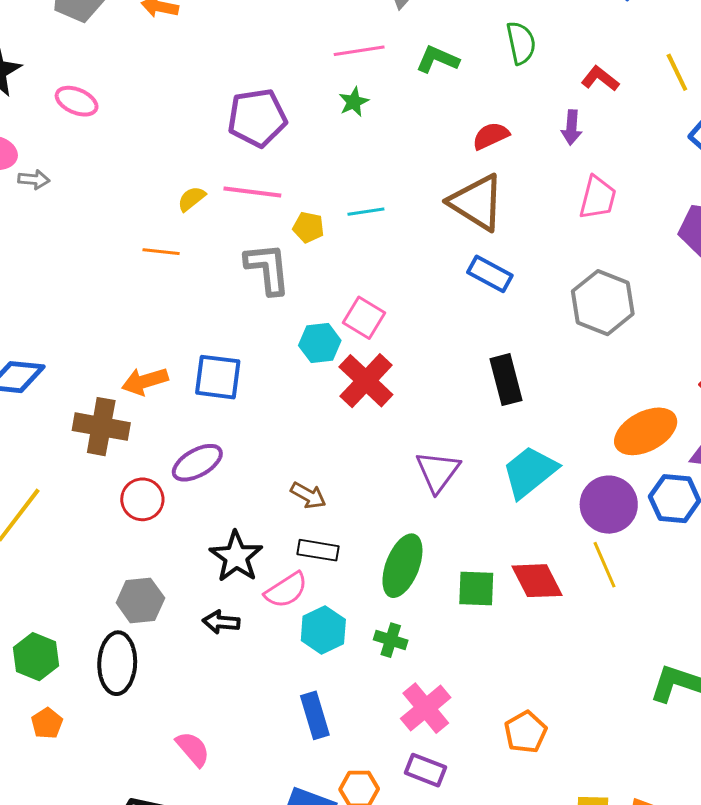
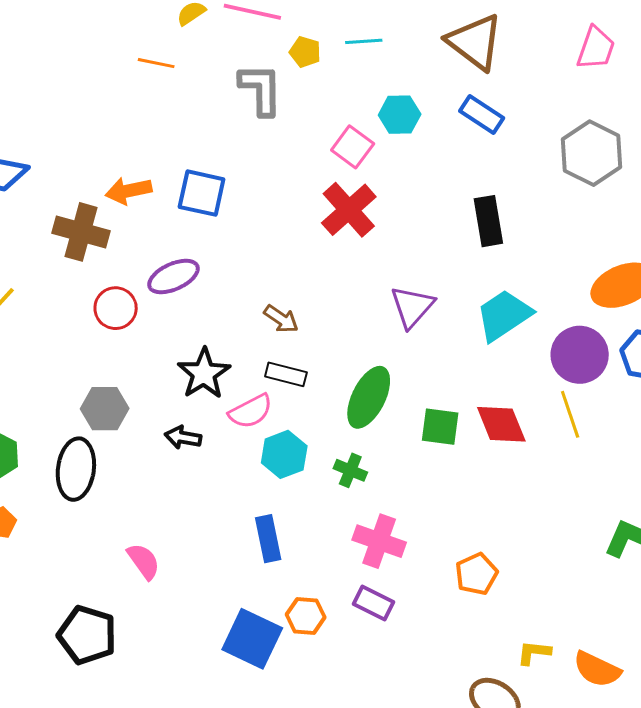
cyan hexagon: (320, 343) -> (400, 115), moved
pink cross: (426, 708) -> (379, 541), turned -36

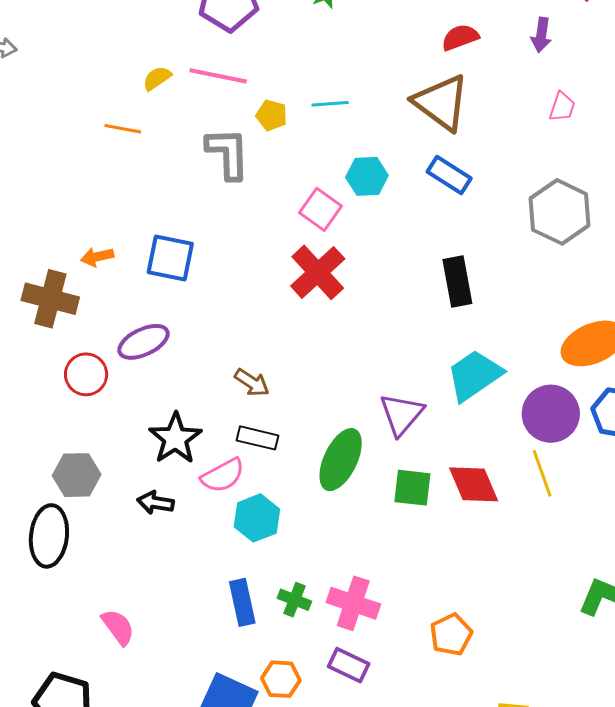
pink trapezoid: (596, 48) -> (562, 107), size x0.7
orange arrow: (129, 191) -> (97, 257), size x0.7
purple triangle: (412, 307) -> (402, 414), moved
green cross: (350, 470) -> (294, 600), moved

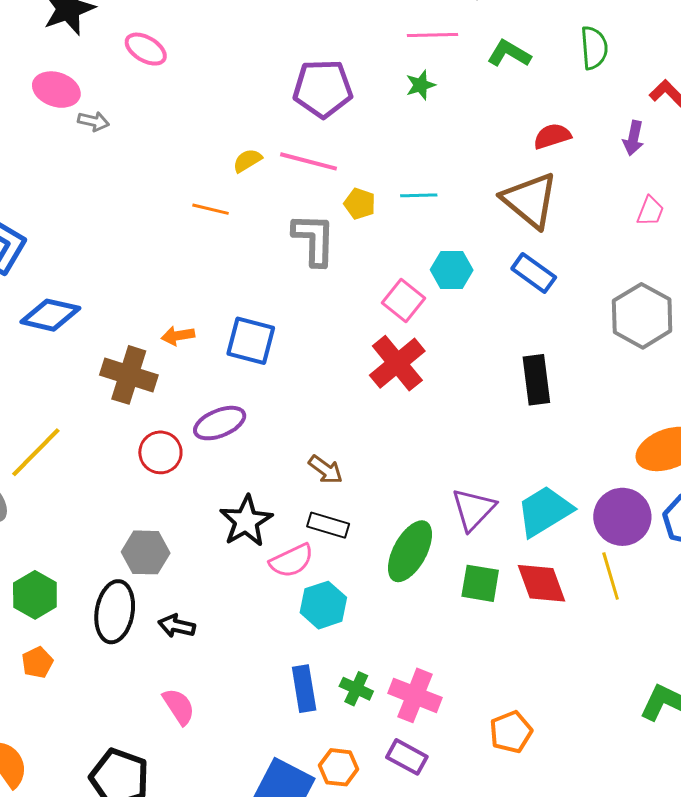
cyan trapezoid: (474, 375) -> (545, 511), moved
black arrow: (156, 503) -> (177, 626), moved

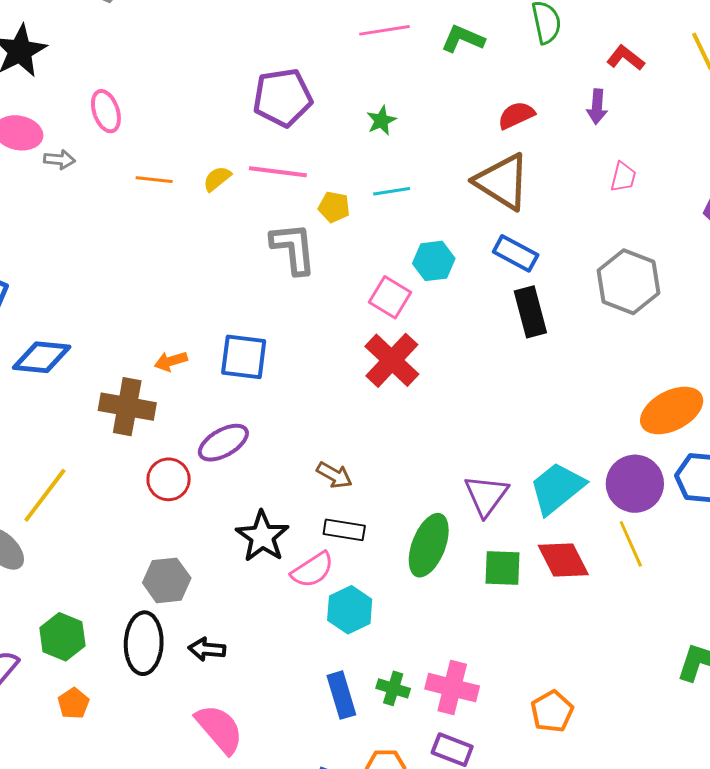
pink ellipse: (146, 49) -> (106, 111), moved, turned 48
green star: (421, 85) -> (381, 120), moved
orange line: (210, 209) -> (154, 180), moved
black rectangle: (536, 380) -> (530, 312), moved
pink semicircle: (179, 706) -> (219, 729), size x1.4

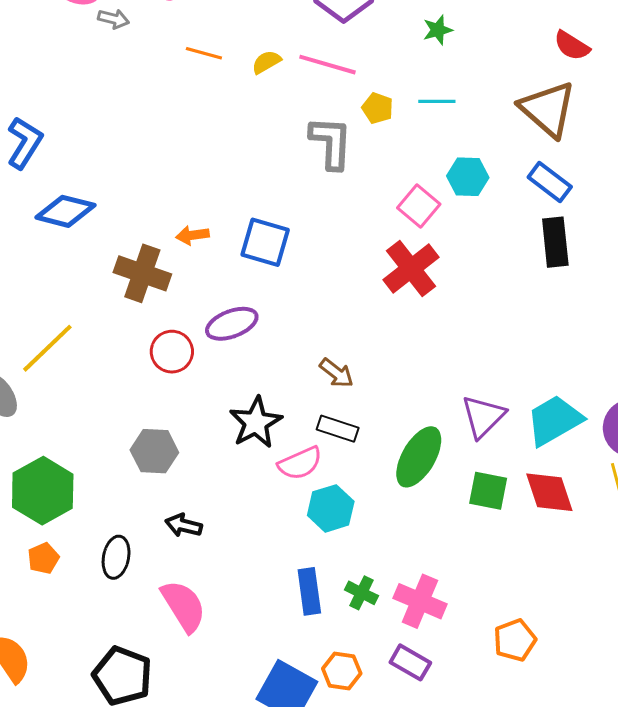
red semicircle: (516, 115) -> (572, 46), turned -132
green hexagon: (62, 637) -> (43, 491), size x1.4
black ellipse: (144, 643) -> (116, 557), moved, size x0.7

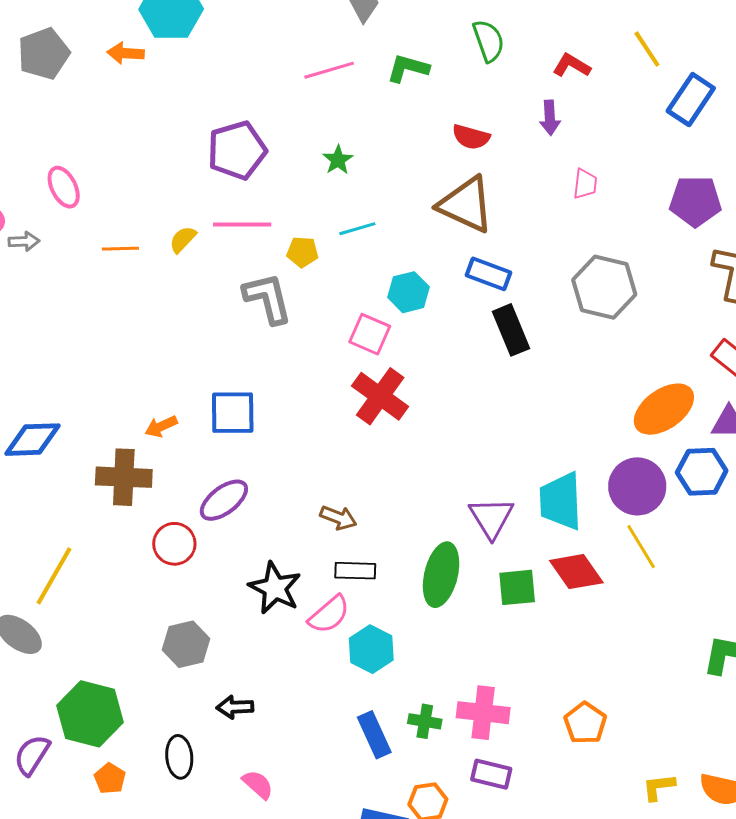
cyan trapezoid: (554, 420) -> (561, 501), turned -46
pink semicircle: (184, 606) -> (258, 784), size x0.6

